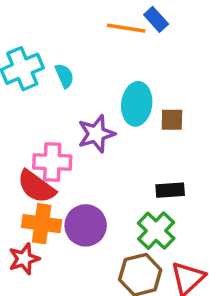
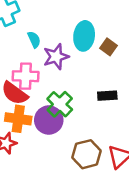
cyan semicircle: (64, 76) -> (34, 40), moved
brown square: (172, 120) -> (108, 47), turned 35
green cross: (156, 231) -> (60, 104), moved

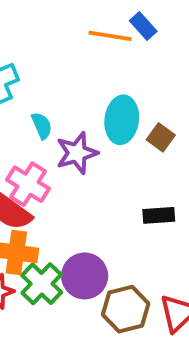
pink cross: (26, 76) -> (28, 184), turned 30
green cross: (60, 104) -> (42, 284), moved
purple circle: (49, 120) -> (85, 276), moved

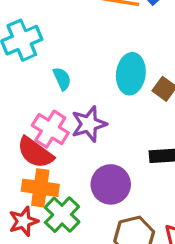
purple star: (77, 153) -> (89, 124), moved
purple circle: (85, 276) -> (111, 184), moved

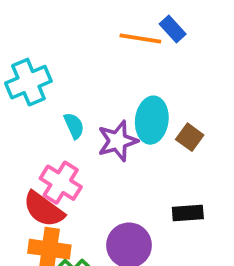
purple star: (89, 124) -> (118, 141), moved

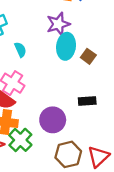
purple star: (118, 141) -> (58, 24), moved

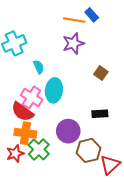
cyan ellipse: (66, 46) -> (54, 90), moved
brown hexagon: (68, 154) -> (89, 150), moved

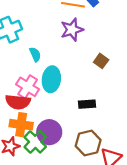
red semicircle: (22, 112) -> (18, 102), turned -30
black rectangle: (100, 114) -> (87, 104), moved
purple circle: (68, 131) -> (49, 132), moved

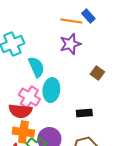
cyan semicircle: (35, 54) -> (36, 67), size x1.5

